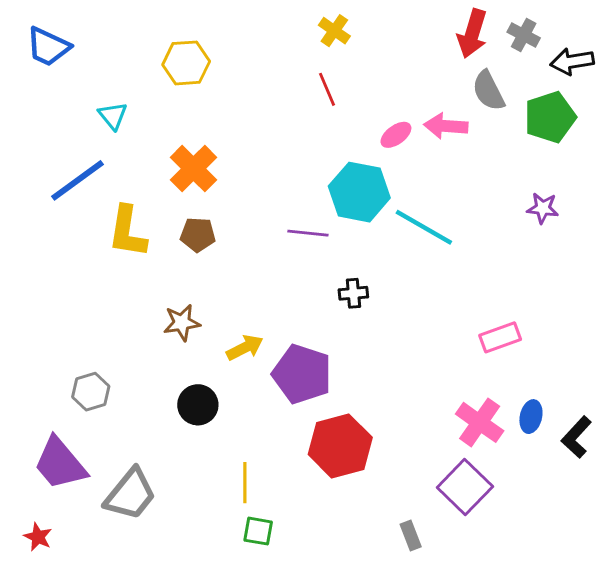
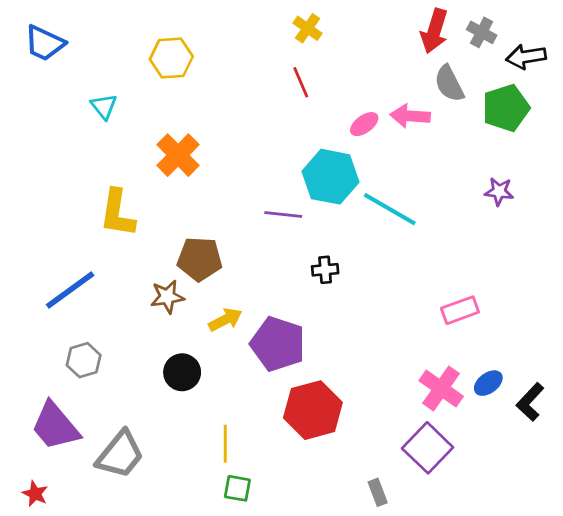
blue line: (78, 180) -> (70, 290), moved
brown pentagon: (198, 235) -> (200, 259), moved, size x1.4
blue ellipse: (531, 417) -> (488, 383), turned 40

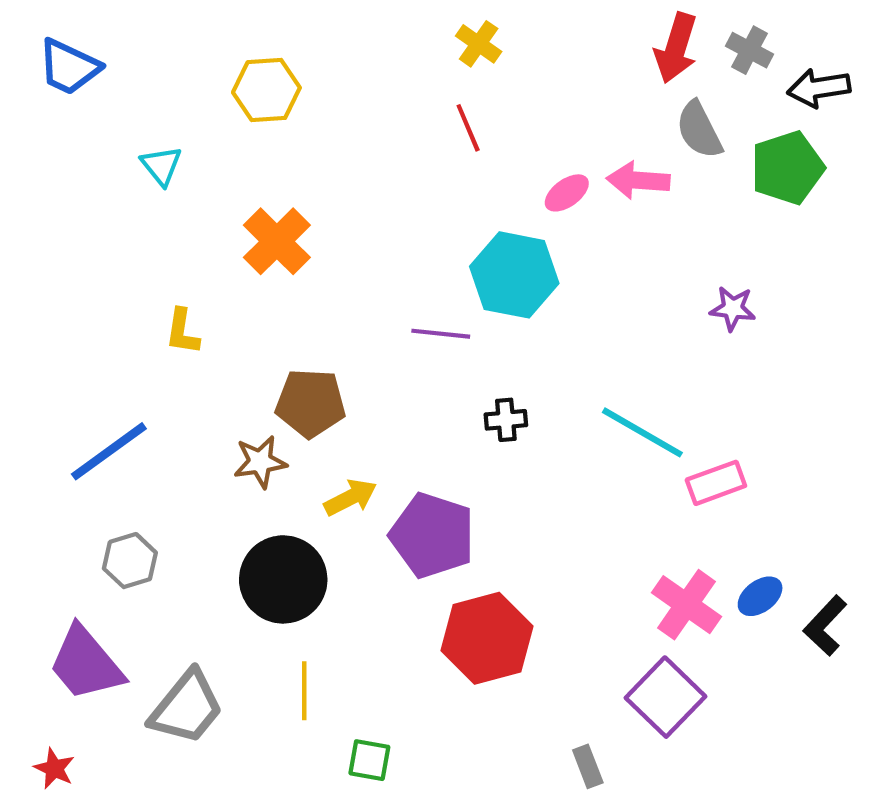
purple star: (499, 192) -> (733, 308), moved
cyan line: (390, 209) -> (642, 432), moved
yellow L-shape: (117, 213) -> (182, 332), size x0.6
black circle: (182, 372) -> (283, 579), size x1.5
yellow line: (225, 444) -> (304, 691), moved

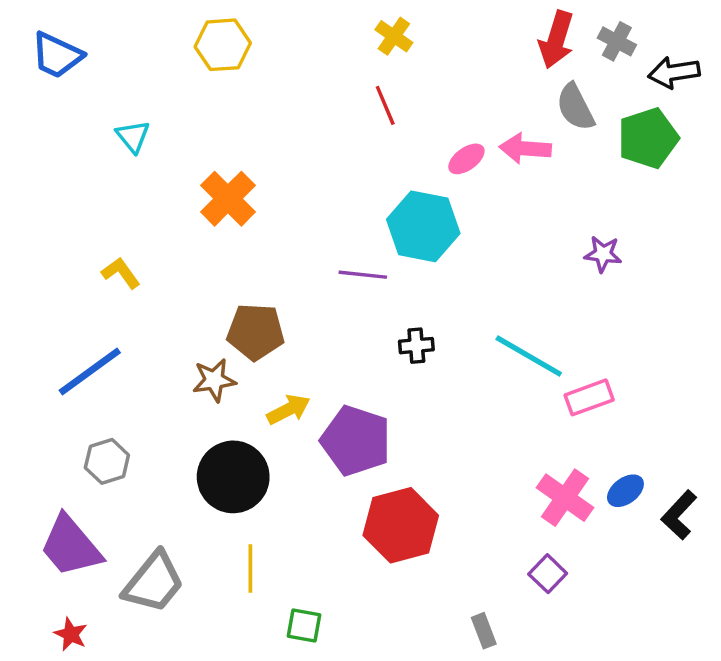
yellow hexagon: (266, 90) -> (223, 45), moved
yellow L-shape: (182, 332) -> (121, 273), moved, turned 135
purple square: (666, 697) -> (548, 574), size x0.6
red star: (54, 768) -> (71, 634), moved

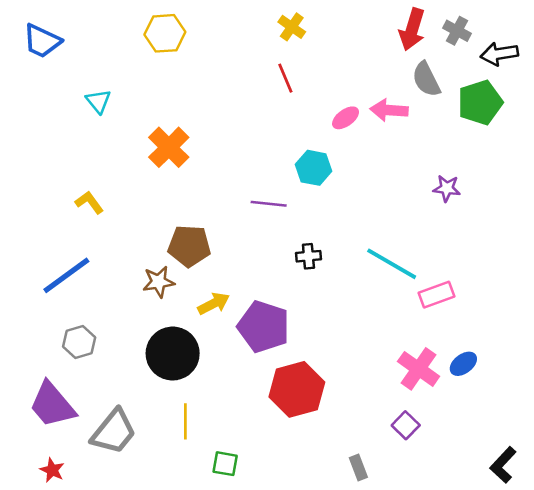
cyan hexagon: (423, 226) -> (314, 168), size x0.7
black L-shape: (679, 515) -> (503, 465), moved

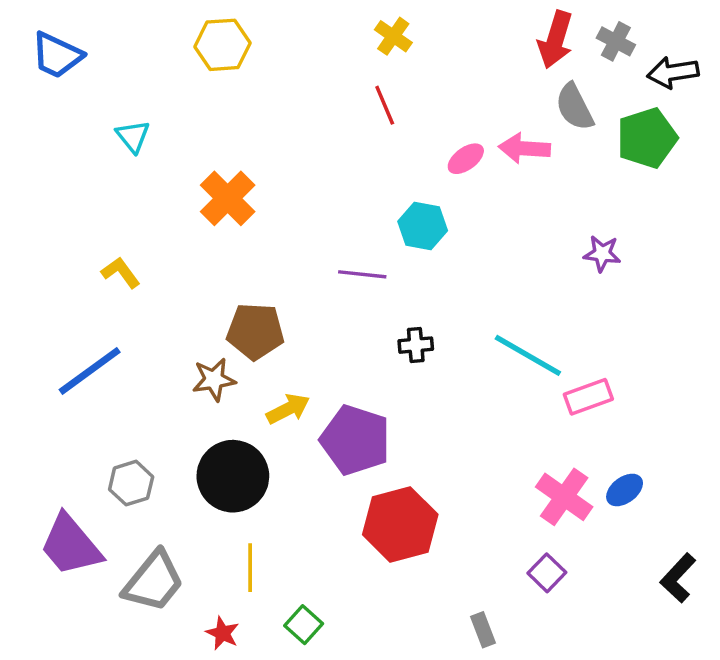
gray hexagon: (79, 342) -> (131, 483), moved
green square: (225, 464) -> (304, 625), turned 32
black L-shape: (503, 465) -> (678, 578), moved
red star: (52, 470) -> (223, 633), moved

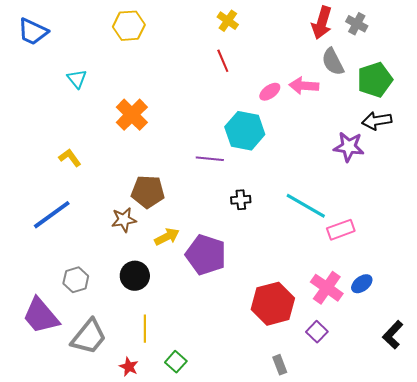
black arrow: (673, 72) -> (377, 121), moved
cyan hexagon: (423, 226) -> (245, 131), size x1.4
purple star: (602, 254) -> (349, 147), size x1.4
black circle: (233, 476) -> (135, 276), size x0.7
red hexagon: (400, 524) -> (273, 304), moved

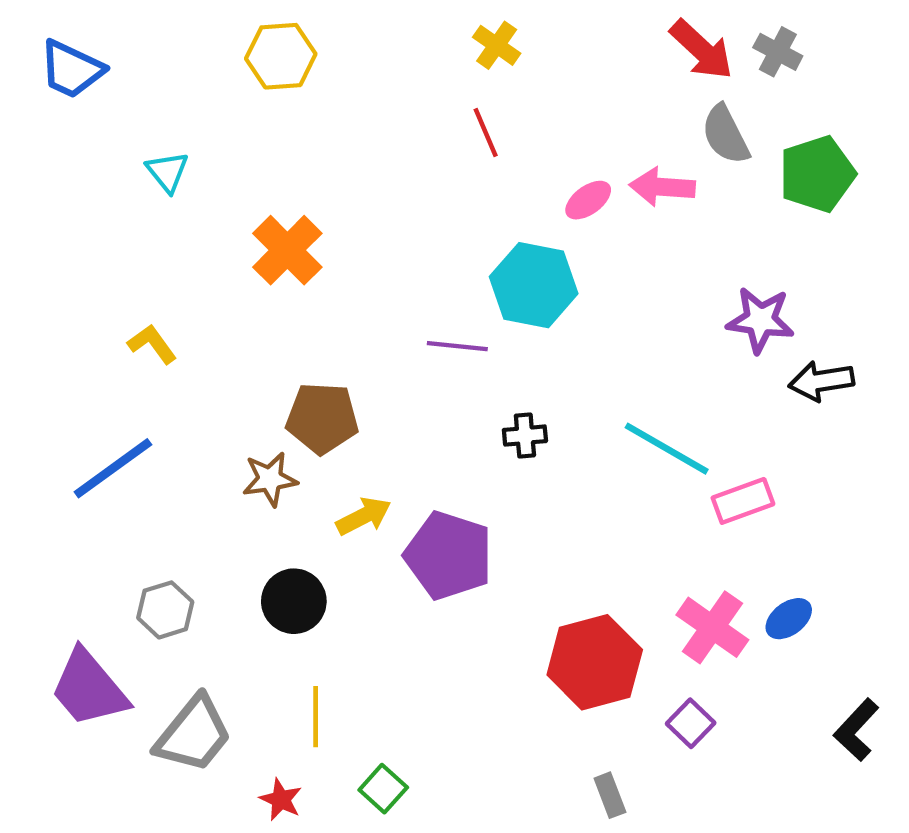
red arrow: (322, 23) -> (702, 50), turned -64
black arrow: (377, 121) -> (821, 381), moved

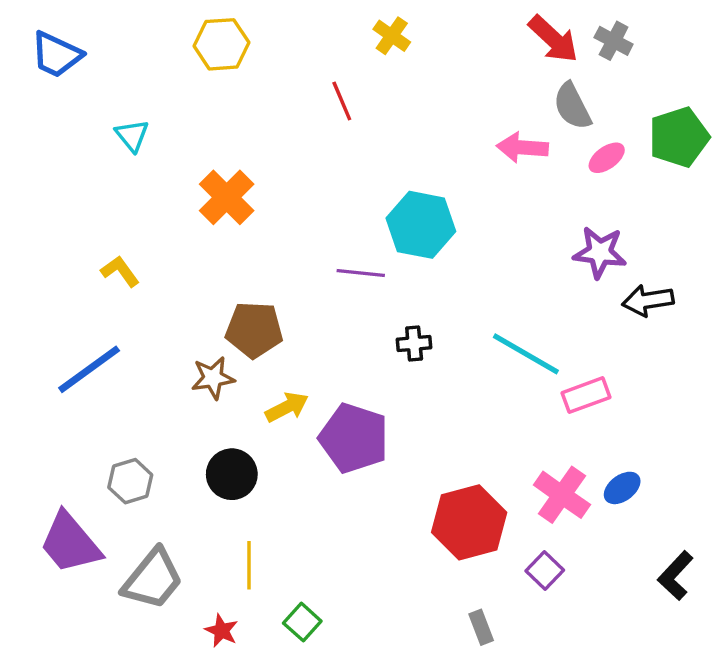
red line: (486, 132) -> (342, 101), moved
green pentagon: (817, 174) -> (679, 137), moved
pink ellipse: (588, 200) -> (607, 158), moved

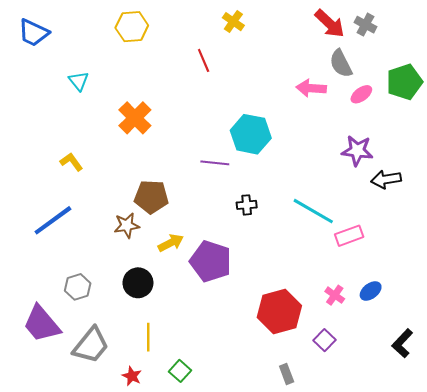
pink cross: (562, 495) -> (335, 295), size x0.6

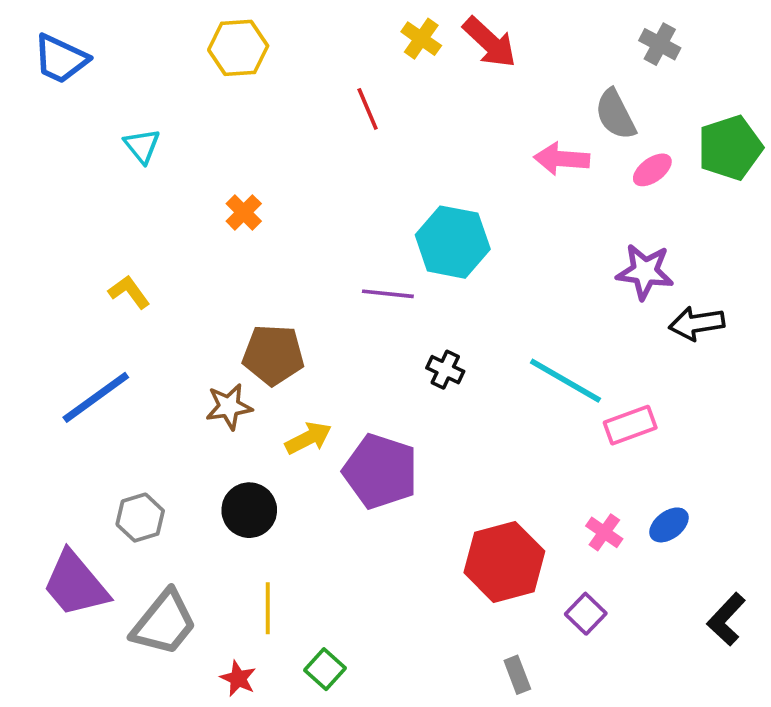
red arrow: (330, 24) -> (490, 42), moved
orange cross: (135, 118) -> (244, 212), size x0.6
black cross: (247, 205) -> (445, 370), turned 30

